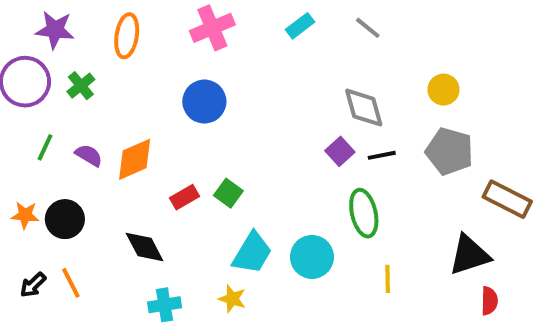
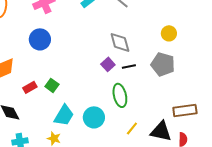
yellow circle: (443, 90) -> (169, 33), moved
brown rectangle: (507, 199) -> (185, 110), moved, turned -35
black triangle: (469, 255) -> (161, 131), moved, turned 30
yellow line: (388, 279) -> (132, 128), turned 40

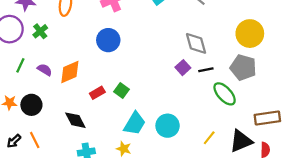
yellow circle: (169, 33) -> (250, 34), size x1.6
green ellipse: (120, 95) -> (225, 94), moved, turned -30
black triangle: (161, 131) -> (241, 141), turned -35

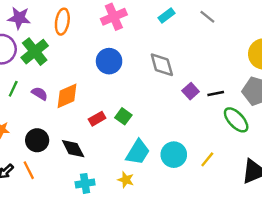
green cross: (40, 31) -> (35, 52), size x1.6
gray diamond: (196, 43) -> (162, 65), moved
black circle: (31, 105) -> (37, 140), moved
yellow line: (209, 138) -> (207, 159), moved

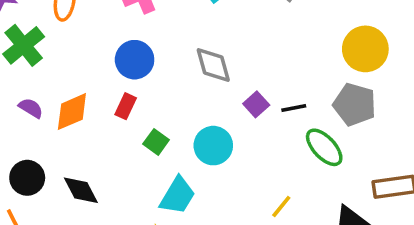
red rectangle: (97, 119) -> (126, 106), moved, turned -35
cyan circle: (174, 155) -> (213, 146), moved

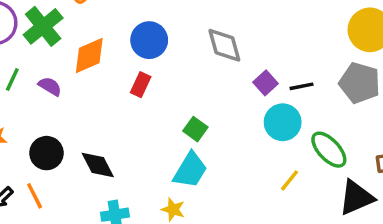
orange diamond: (72, 112) -> (89, 55), moved
green square: (156, 142) -> (195, 129), moved
cyan circle: (213, 146) -> (283, 122), moved
green ellipse: (324, 147) -> (329, 150), moved

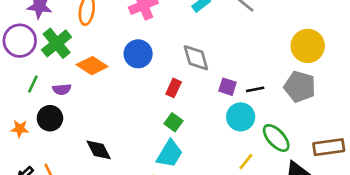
orange diamond: (89, 55) -> (92, 66), turned 56
purple square: (266, 83) -> (227, 87), turned -30
red rectangle: (141, 85) -> (174, 88), moved
purple semicircle: (50, 86) -> (62, 89), turned 144
black circle: (46, 153) -> (50, 118), moved

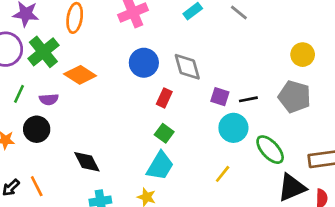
yellow circle: (308, 46) -> (303, 55), size x0.7
blue circle: (138, 54) -> (144, 63), moved
yellow line: (246, 162) -> (223, 174), moved

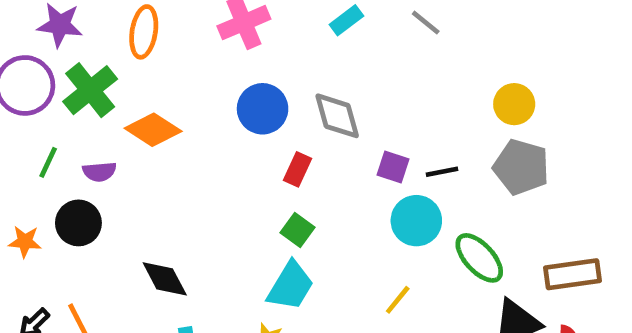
yellow circle: (303, 55) -> (514, 104), moved

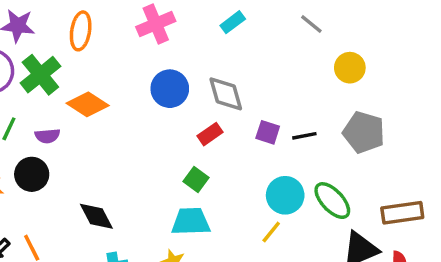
gray line: (426, 23) -> (311, 24), moved
yellow circle: (514, 104) -> (350, 68), moved
red rectangle: (297, 169) -> (210, 134), moved, turned 30
cyan circle: (416, 221) -> (285, 195), moved
cyan trapezoid: (291, 286) -> (191, 221), turned -123

